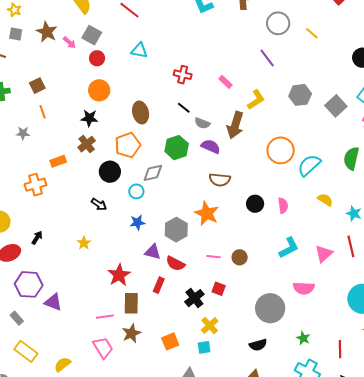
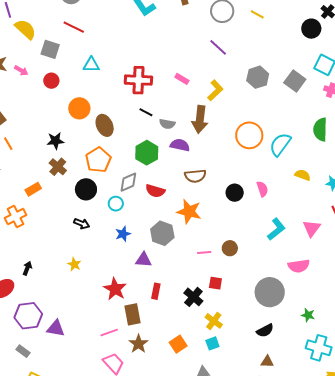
gray square: (92, 35) -> (50, 49), moved
red cross: (183, 75) -> (138, 80), size x1.5
orange circle: (99, 90) -> (79, 108), moved
red semicircle: (175, 264) -> (155, 191), moved

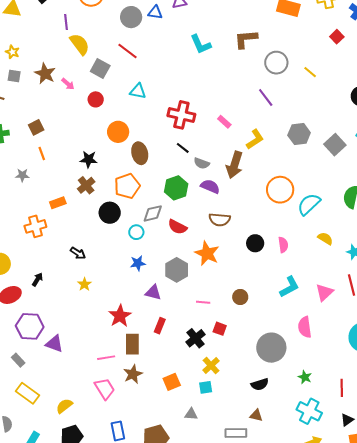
black arrow: (82, 224) -> (78, 253), moved
pink line: (204, 253) -> (203, 302), moved
pink semicircle: (299, 266) -> (305, 327), turned 80

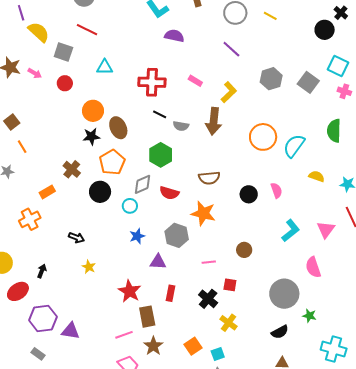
black star: (89, 159) -> (91, 136), moved
purple semicircle: (210, 186) -> (174, 36), moved
green star: (305, 377) -> (309, 316), moved
cyan square: (206, 387) -> (218, 354), moved

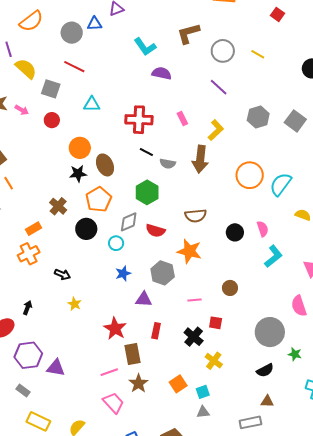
pink rectangle: (195, 81) -> (182, 119), turned 32
orange cross: (30, 219) -> (29, 254), moved
cyan L-shape: (291, 231) -> (273, 256), moved

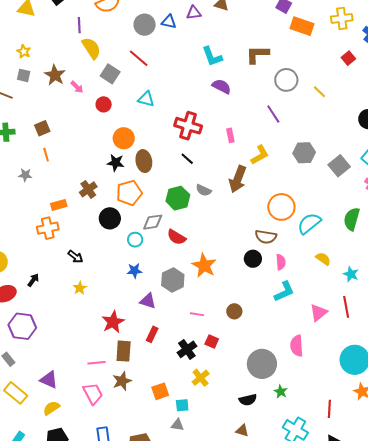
gray semicircle: (168, 164) -> (204, 190), moved
brown semicircle: (196, 216) -> (266, 237), moved
purple triangle: (56, 368) -> (49, 380), moved

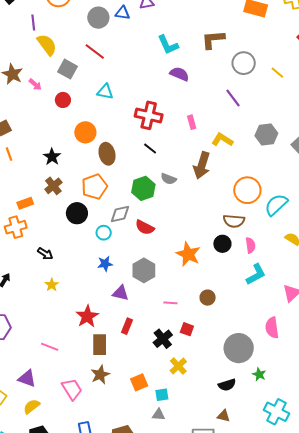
yellow L-shape: (260, 155) -> (222, 140), turned -115
black star: (116, 163) -> (52, 157), moved, turned 30
orange star: (204, 266) -> (188, 254), moved
pink line: (96, 363) -> (50, 347), moved, turned 30

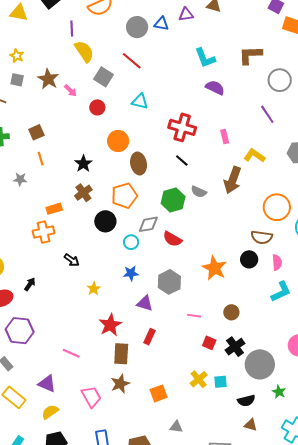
yellow star: (52, 285) -> (94, 289), moved
black cross: (163, 339) -> (235, 347), moved
cyan square: (162, 395) -> (221, 382), moved
brown triangle: (223, 416) -> (251, 425), moved

